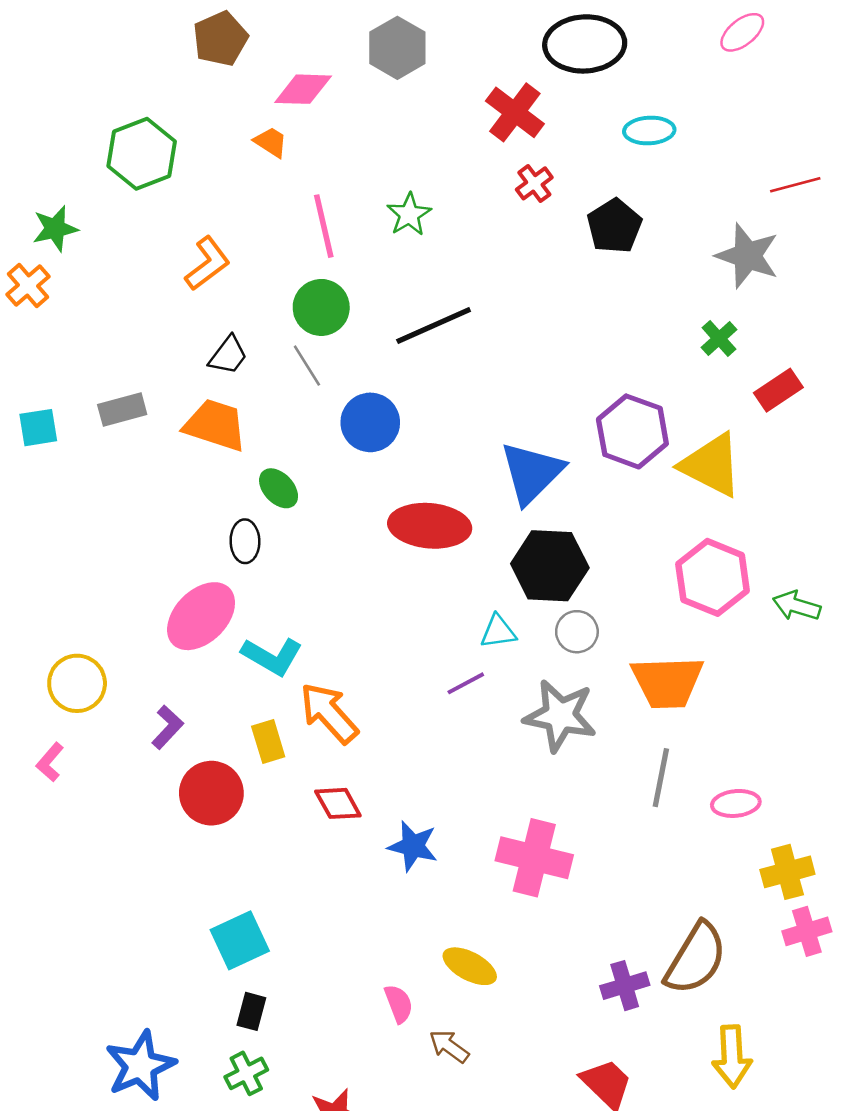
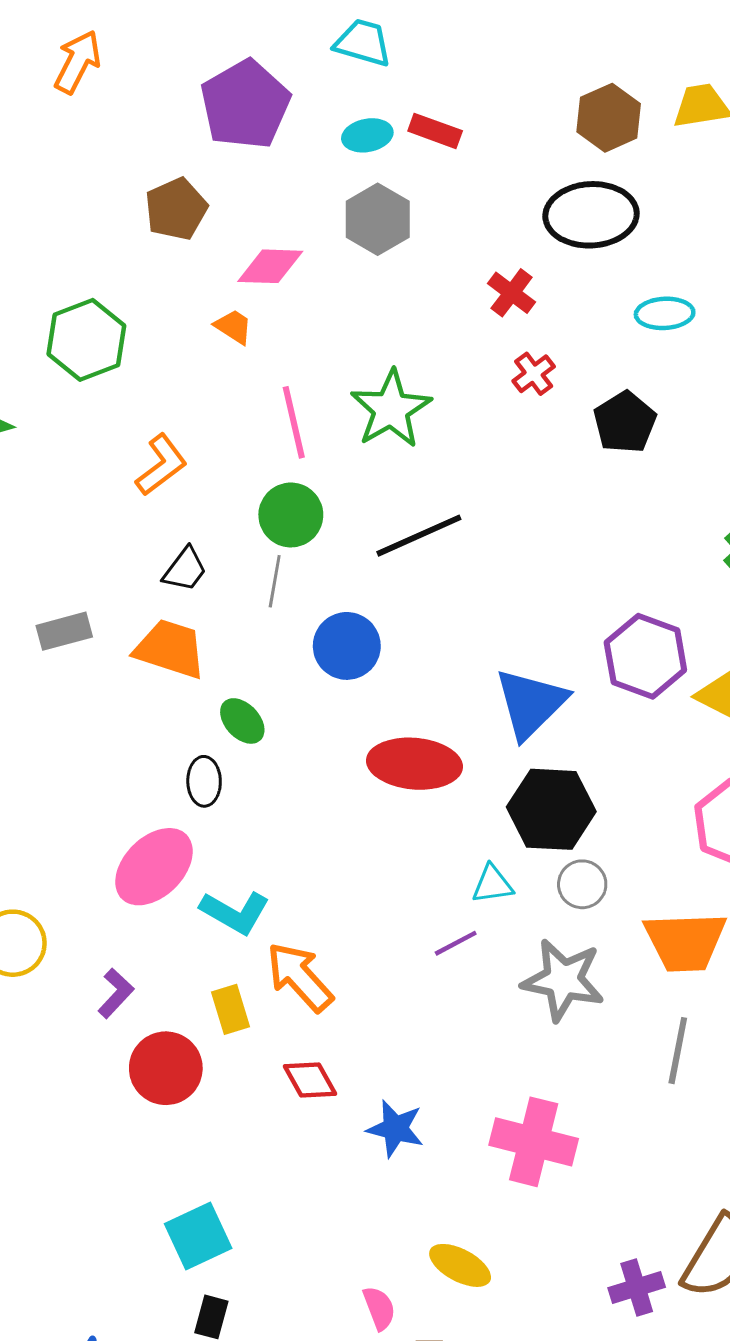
red cross: (515, 112) -> (512, 293), size x0.7
green star: (409, 214) -> (391, 409), size x1.6
gray line: (307, 366) -> (275, 581), turned 42

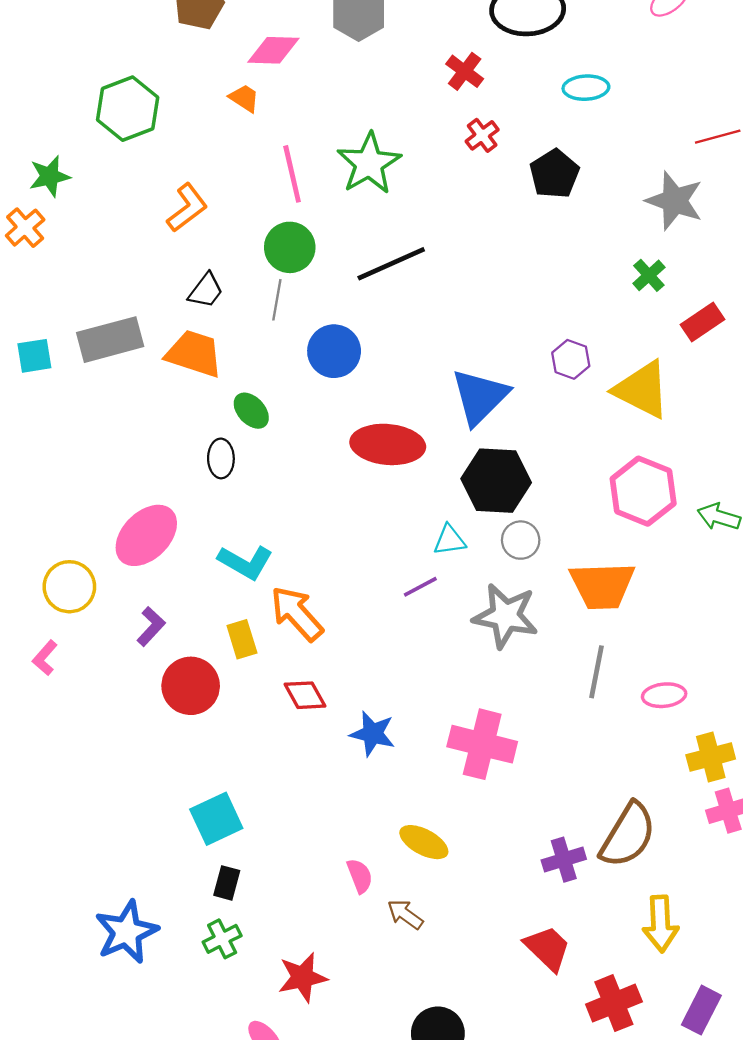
gray rectangle: (64, 631) -> (110, 340), size x1.5
purple hexagon: (645, 656) -> (571, 359), size x0.6
pink ellipse: (154, 867) -> (146, 535), moved

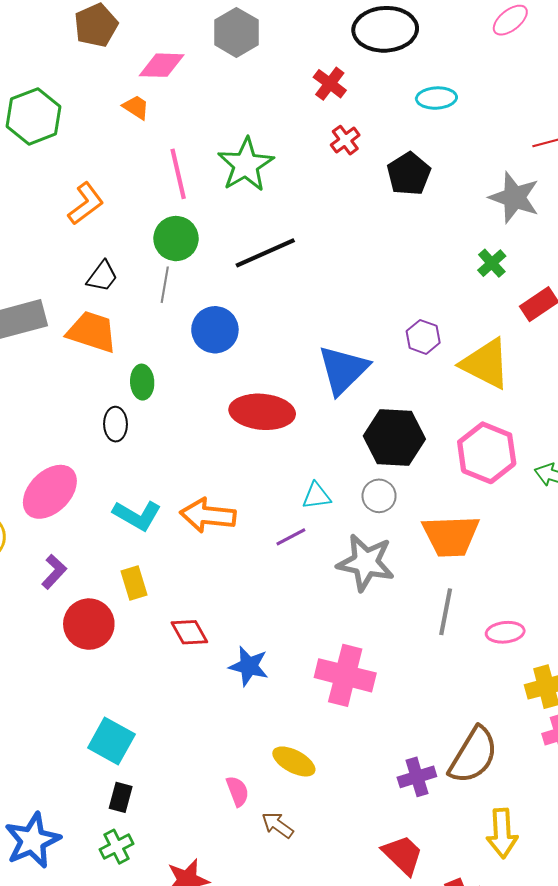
green ellipse: (251, 411) -> (142, 382), turned 40
black hexagon: (496, 481) -> (394, 437), moved
orange arrow: (297, 614) -> (208, 515), moved, turned -42
cyan square: (216, 819) -> (111, 741), turned -36

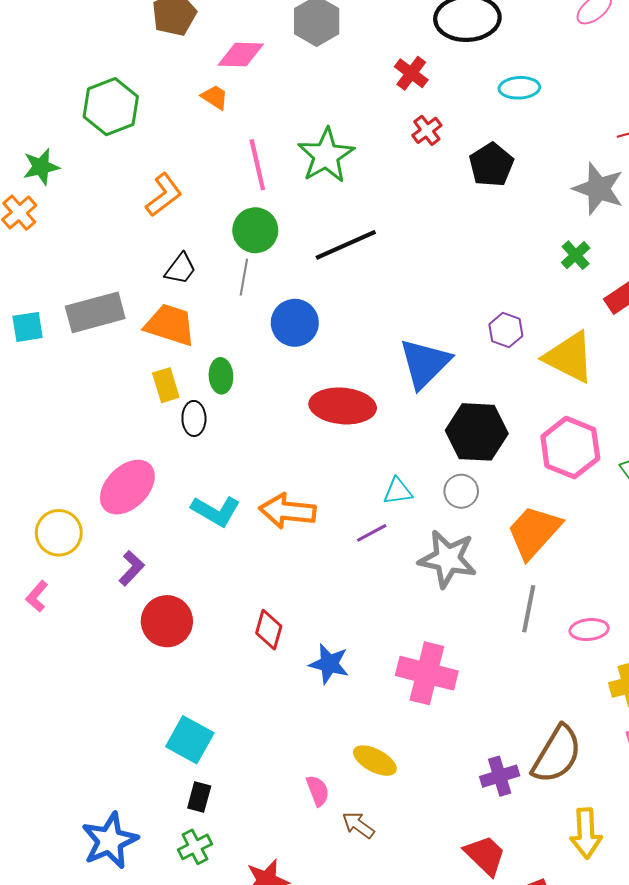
orange trapezoid: (451, 536) -> (534, 532), turned 134
yellow rectangle: (134, 583) -> (166, 385), moved
red diamond: (189, 632) -> (269, 630), turned 45

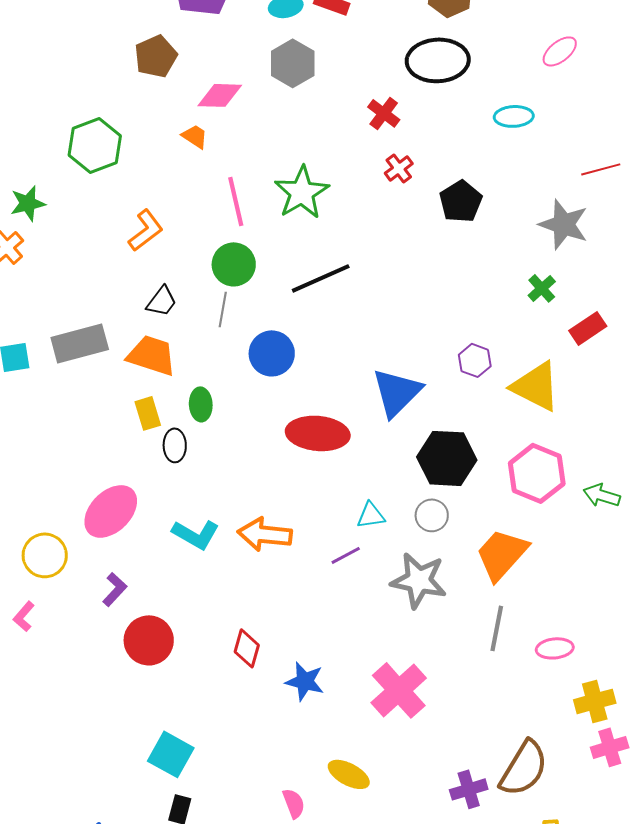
cyan ellipse: (519, 88) -> (514, 116), moved
pink cross: (427, 673) -> (399, 690), turned 34

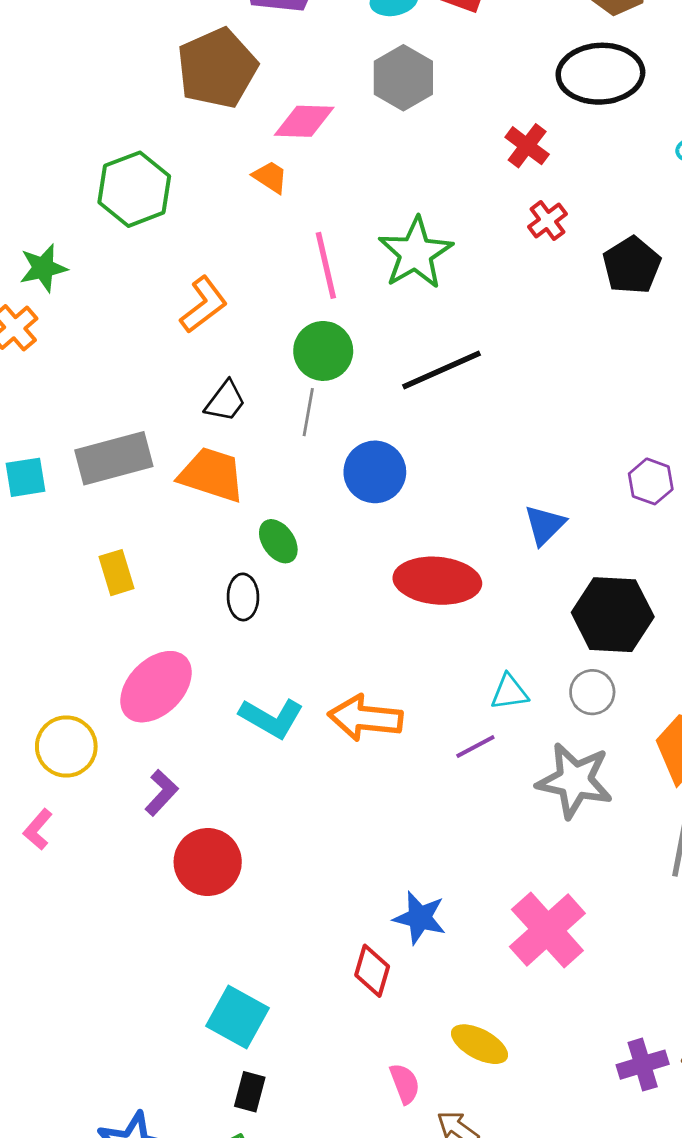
brown pentagon: (156, 56) -> (217, 68), size x1.4
blue triangle: (397, 392) -> (545, 525), size x0.6
green ellipse: (201, 404) -> (278, 541), turned -32
yellow rectangle: (148, 413) -> (117, 573), moved
red diamond: (247, 648) -> (372, 971), moved

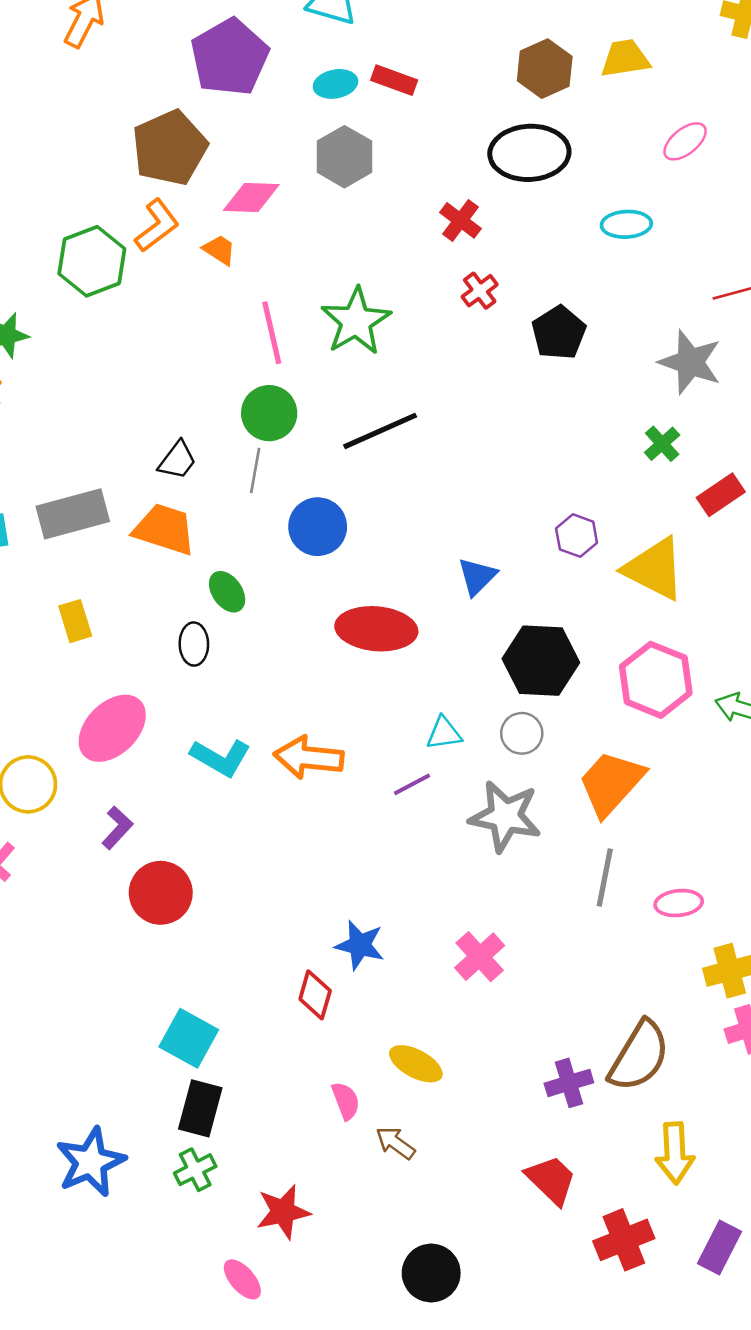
orange L-shape: (204, 305) -> (157, 226), moved
pink cross: (547, 930) -> (480, 957), size x0.7
black rectangle: (250, 1092) -> (200, 1108), size x1.5

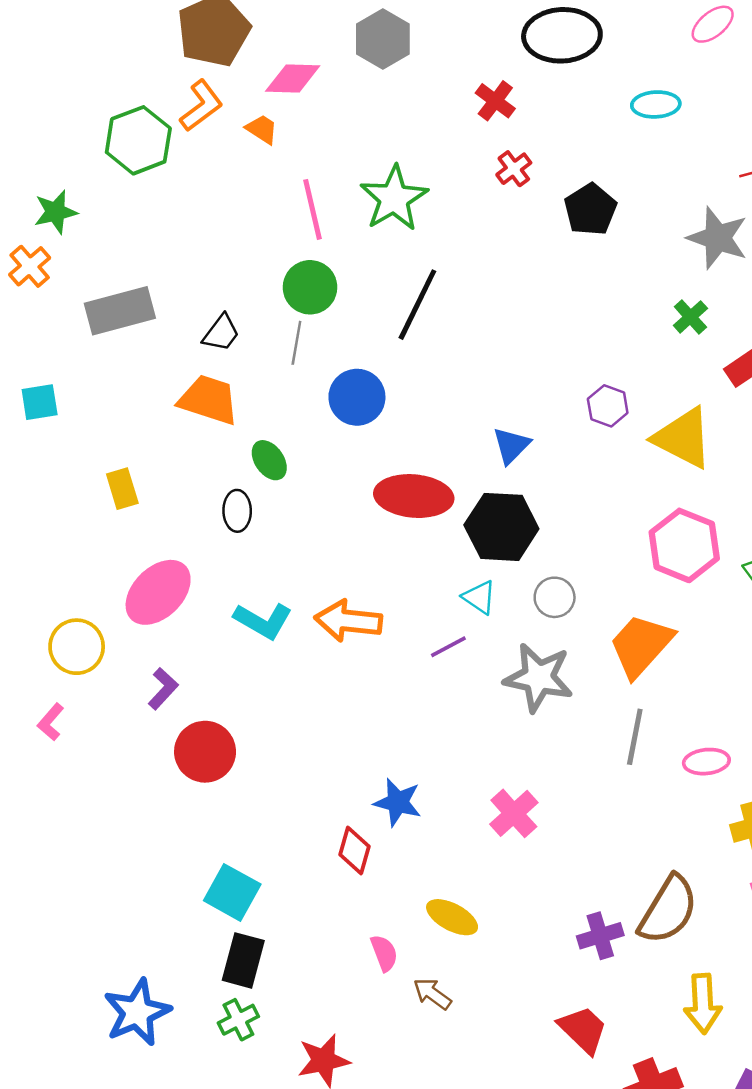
black line: (380, 431) -> (417, 305), turned -40
gray rectangle: (73, 514) -> (120, 311), moved
black hexagon: (541, 661) -> (501, 527), moved
cyan triangle: (444, 733) -> (479, 597), turned 42

